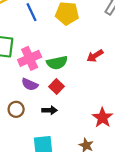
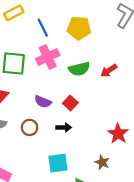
pink cross: (30, 58) -> (48, 57), moved
green semicircle: (57, 63) -> (79, 69), moved

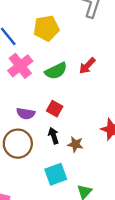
brown circle: (30, 127) -> (18, 144), size x1.6
black arrow: (64, 128) -> (54, 136), turned -96
brown star: (102, 162) -> (75, 144), moved

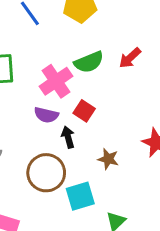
pink cross: (20, 66) -> (56, 81), moved
black arrow: (54, 136) -> (68, 137), moved
brown circle: (18, 144) -> (46, 173), moved

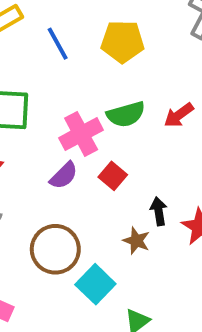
purple semicircle: (46, 115) -> (64, 176), turned -65
black arrow: (68, 137) -> (159, 211), moved
cyan square: (80, 196) -> (95, 284), turned -36

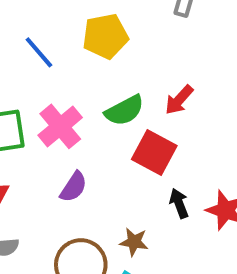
pink cross: (81, 134) -> (60, 126), moved
red square: (113, 176) -> (154, 152), moved, size x1.5
brown star: (136, 241) -> (134, 242), moved

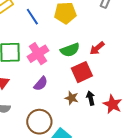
red square: (154, 152) -> (82, 72), turned 30
brown star: (134, 242) -> (72, 98), moved

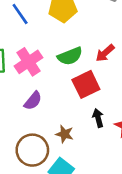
brown star: (72, 98) -> (65, 134), moved

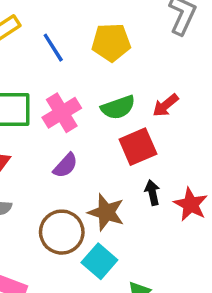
brown star: (65, 134) -> (106, 212), size x1.5

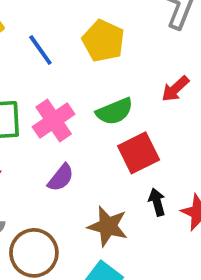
yellow pentagon: (111, 42) -> (103, 41), turned 30
red arrow: (166, 105) -> (175, 89), moved
brown circle: (62, 232) -> (34, 253), moved

